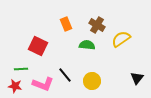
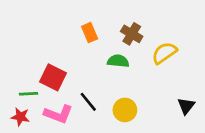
red square: (38, 46) -> (53, 77), moved

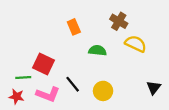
brown cross: (132, 34) -> (119, 21), moved
yellow semicircle: (164, 53) -> (136, 44), turned 60

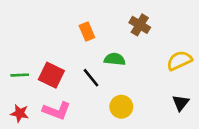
yellow semicircle: (136, 44) -> (179, 61), moved, turned -50
green line: (23, 77) -> (20, 75), moved
black line: (73, 84) -> (91, 78), moved

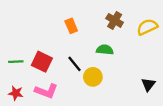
green semicircle: (115, 59) -> (105, 50), moved
yellow semicircle: (179, 61) -> (147, 27), moved
yellow circle: (121, 107) -> (93, 77), moved

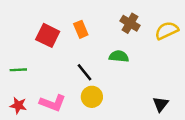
red square: (42, 62) -> (48, 35), moved
yellow circle: (93, 77) -> (92, 97), moved
black triangle: (148, 84) -> (161, 104), moved

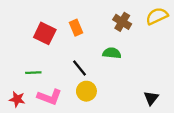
yellow semicircle: (167, 31) -> (157, 16), moved
green line: (18, 70) -> (33, 73), moved

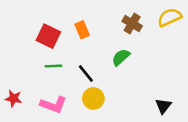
green semicircle: (112, 53) -> (121, 57), turned -48
green line: (33, 73) -> (53, 66), moved
red star: (17, 99) -> (13, 98), moved

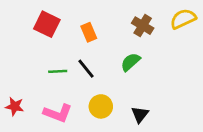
red square: (48, 36) -> (47, 24), moved
black line: (86, 73) -> (86, 69), moved
black triangle: (163, 106) -> (140, 115), moved

